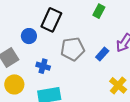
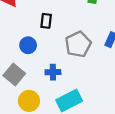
black rectangle: (51, 20) -> (46, 21), size x0.6

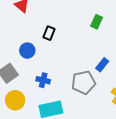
gray pentagon: (78, 44) -> (83, 83), moved

